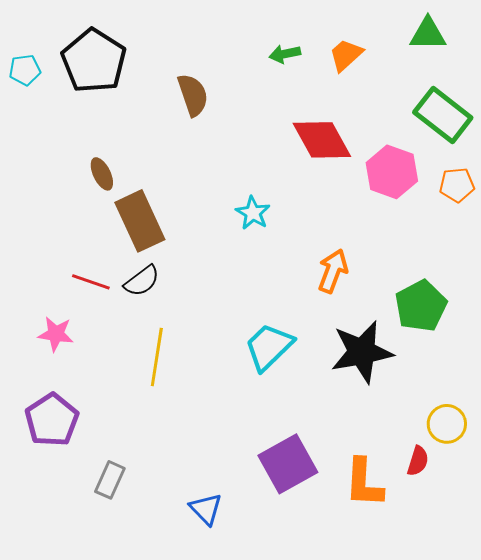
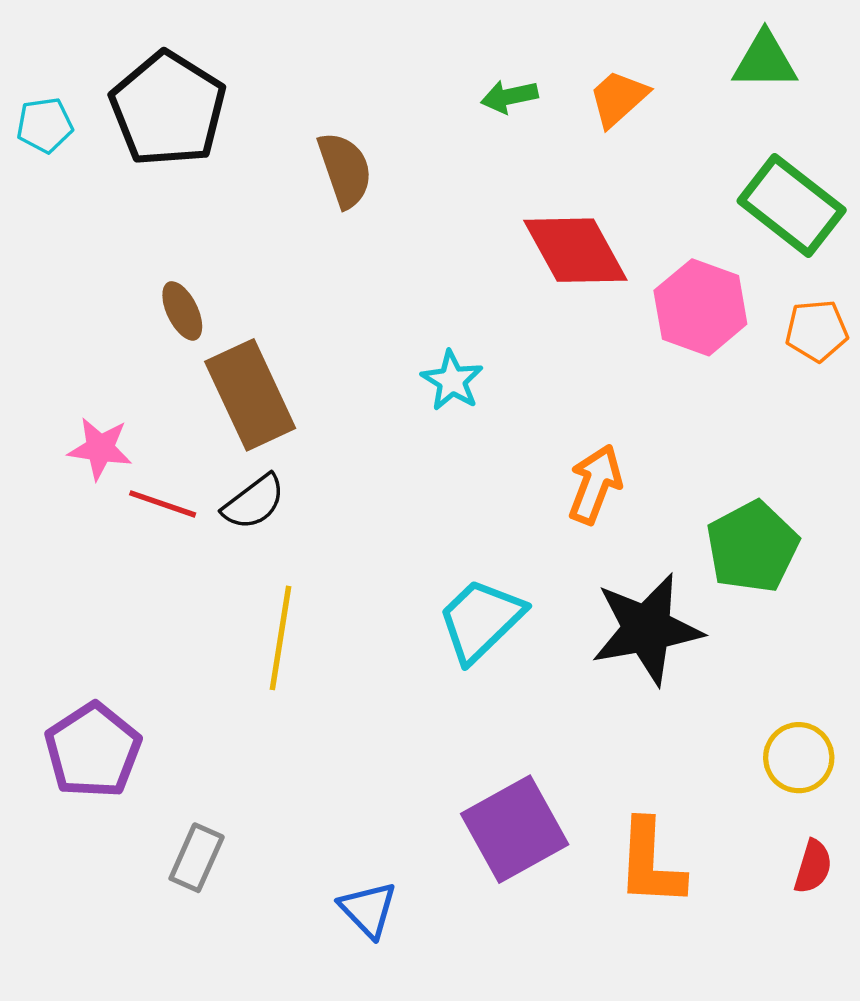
pink star: (56, 334) -> (100, 449), moved
red semicircle: (418, 461) -> (813, 867), moved

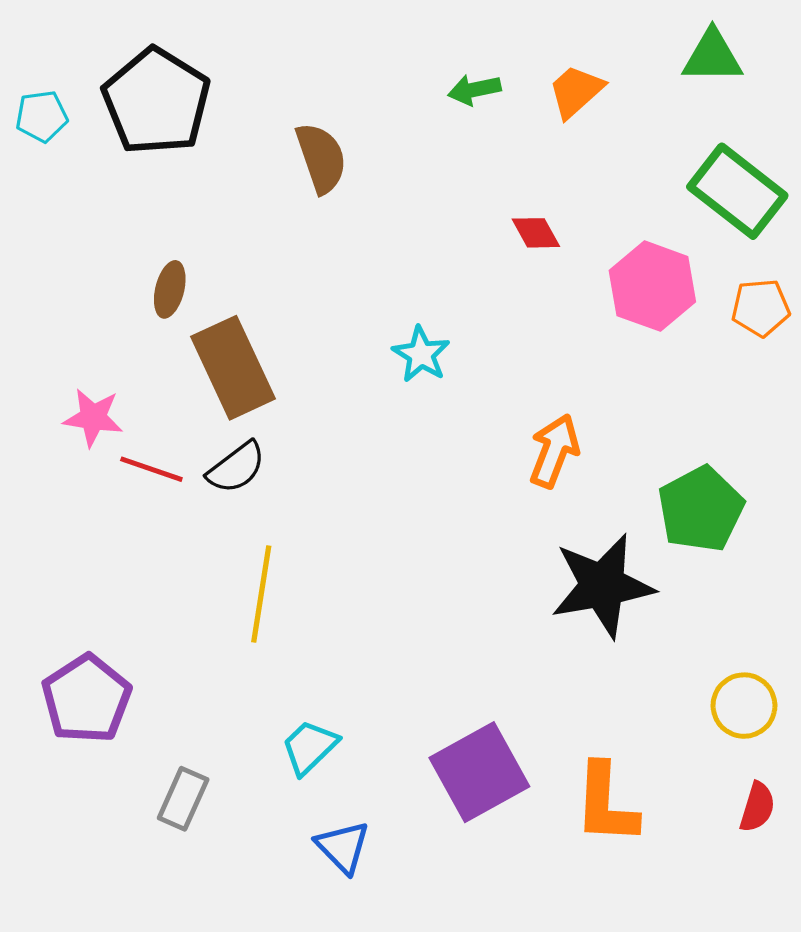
red diamond: (575, 250) -> (536, 233), size x0.5
brown ellipse: (182, 311) -> (170, 289), turned 40
cyan trapezoid: (481, 620) -> (310, 747), moved, size x0.7

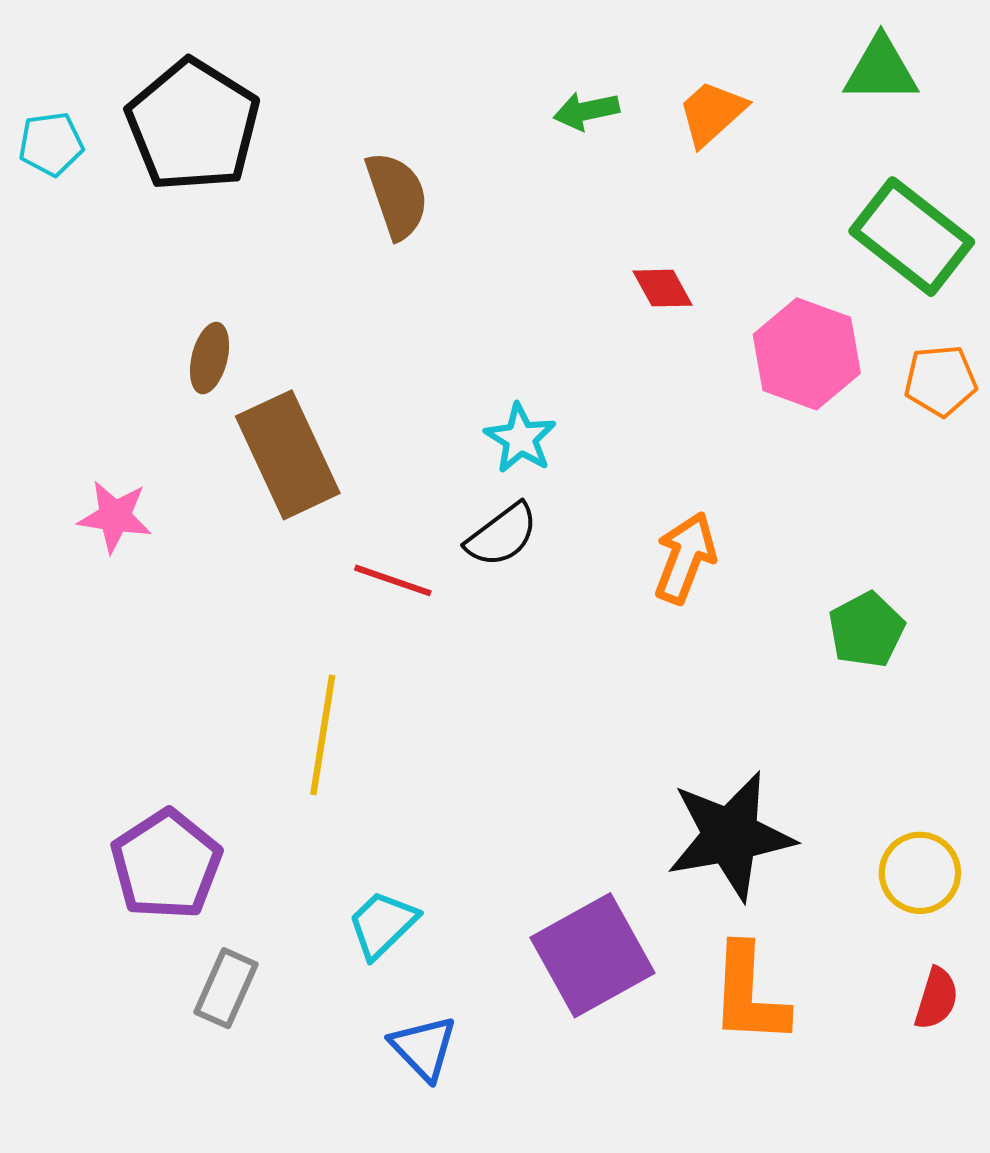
black semicircle: (236, 468) -> (502, 535), moved
red line: (151, 469) -> (393, 580), moved
green pentagon: (701, 509) -> (866, 630), size x0.7
black star: (603, 586) -> (730, 836), moved
purple pentagon: (87, 699) -> (166, 865), moved

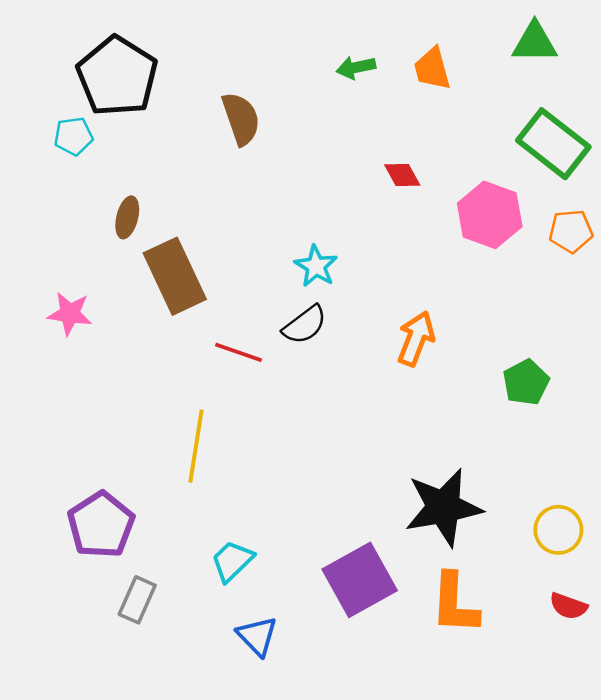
orange trapezoid: (712, 113) -> (432, 69), turned -63
cyan pentagon: (51, 144) -> (74, 136), moved
red semicircle: (936, 998) -> (568, 606), turned 93

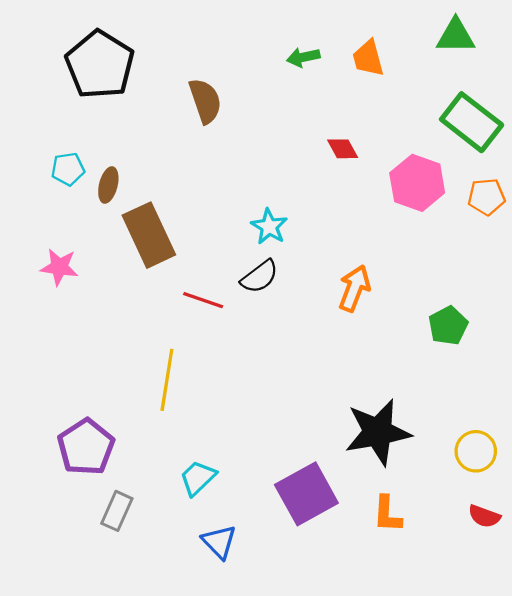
cyan pentagon: (74, 136) -> (68, 169), moved
orange L-shape: (455, 604) -> (387, 514), size x0.7

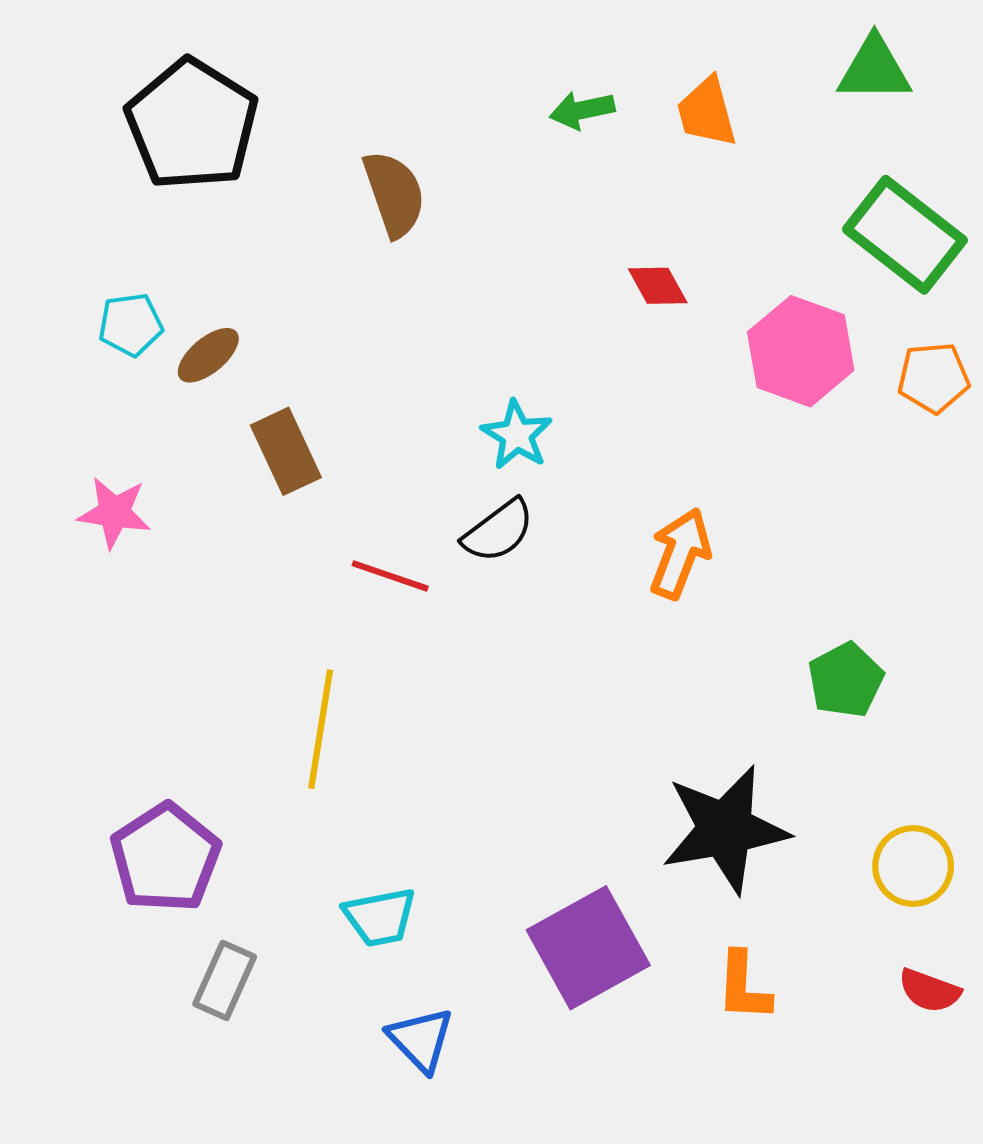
brown ellipse: (108, 185) -> (208, 355), turned 36
brown rectangle: (149, 235) -> (286, 451), size x0.7
green pentagon: (448, 326) -> (846, 680), moved
cyan trapezoid: (198, 478) -> (380, 917), turned -147

